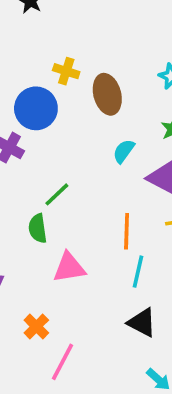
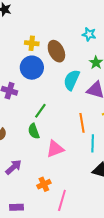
blue circle: (36, 108) -> (32, 68), moved
cyan semicircle: (124, 151) -> (72, 80), size x1.5
orange cross: (36, 327) -> (44, 184), turned 32

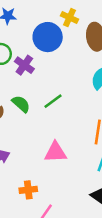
blue circle: (32, 68) -> (48, 37), moved
green semicircle: (34, 131) -> (21, 104), moved, turned 133

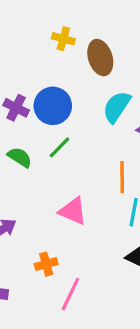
blue circle: (48, 37) -> (53, 106), moved
pink triangle: (55, 152) -> (73, 211), turned 35

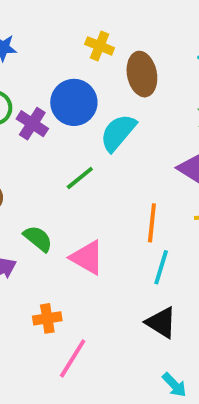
blue circle: (53, 106) -> (74, 102), moved
cyan semicircle: (117, 107) -> (118, 133), moved
green semicircle: (20, 157) -> (38, 239), moved

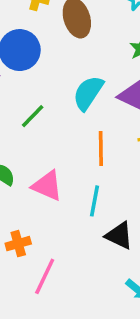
cyan semicircle: (118, 133) -> (88, 93), moved
cyan line: (161, 267) -> (94, 201), moved

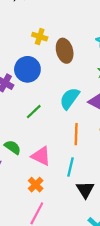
black triangle: (119, 236) -> (85, 190), turned 30
orange cross: (18, 244) -> (36, 185), moved, turned -32

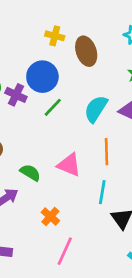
green line: (34, 112) -> (53, 107), moved
pink triangle: (41, 156) -> (69, 165), moved
orange cross: (36, 185) -> (50, 217), moved

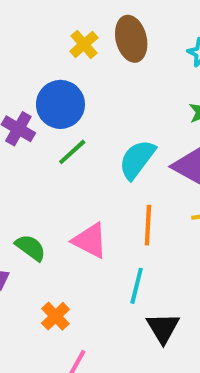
yellow cross: (55, 36) -> (84, 44), turned 30
brown ellipse: (86, 51) -> (131, 39), moved

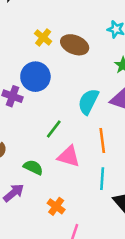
brown ellipse: (131, 39) -> (75, 45), moved, turned -44
green line: (72, 152) -> (54, 129), moved

